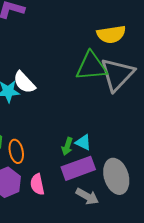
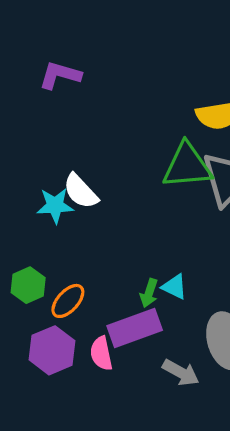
orange ellipse: (16, 151) -> (68, 301), turned 55
purple rectangle: (78, 168) -> (135, 328), moved

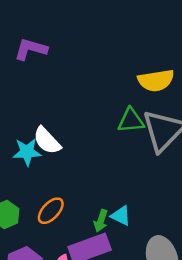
green triangle: (187, 166) -> (131, 121), size x0.7
orange ellipse: (68, 301) -> (51, 211), moved

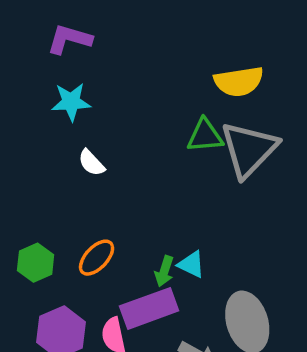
white semicircle: (47, 141) -> (91, 163), size x0.7
cyan star: (27, 152) -> (71, 102), moved

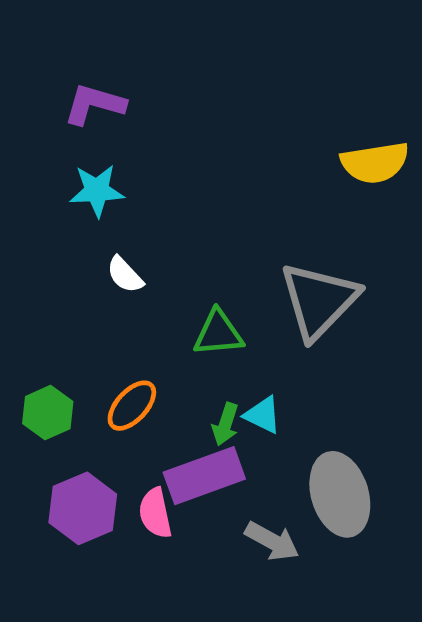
yellow semicircle: (239, 81) -> (375, 163), moved
green triangle: (205, 136) -> (218, 333), moved
gray triangle: (249, 149) -> (319, 300), moved

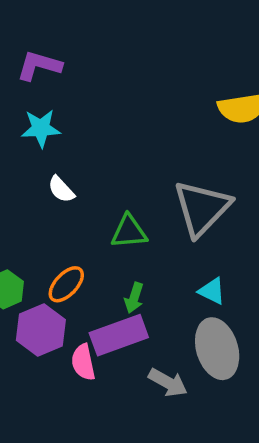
cyan triangle: (263, 415) -> (212, 291), moved
purple hexagon: (83, 508) -> (41, 330), moved

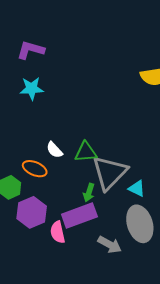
white semicircle: (61, 189) -> (54, 150), moved
gray triangle: (202, 208) -> (110, 173), moved
orange ellipse: (66, 284) -> (35, 169), moved, turned 70

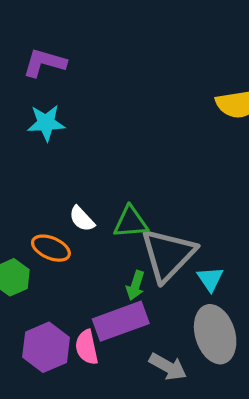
cyan triangle: (137, 188) -> (210, 279), turned 30
purple hexagon: (32, 212) -> (46, 347), moved

